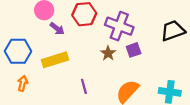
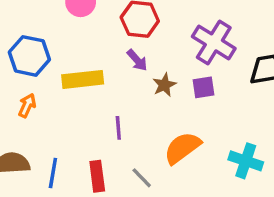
purple cross: (119, 26) -> (214, 42), moved
purple arrow: (57, 29) -> (137, 60), moved

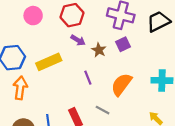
orange arrow: (27, 105) -> (20, 88), size x1.5
purple line: (118, 128) -> (88, 78), moved

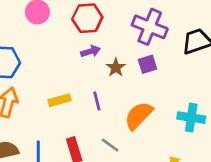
purple arrow: (78, 40) -> (91, 51), turned -56
yellow rectangle: (49, 62) -> (60, 100), moved, size x0.7

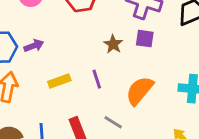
purple arrow: (91, 51) -> (34, 46), moved
purple square: (148, 64) -> (145, 39), turned 30

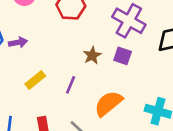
purple line: (97, 79) -> (71, 85), turned 30
yellow rectangle: (59, 81) -> (35, 80), turned -30

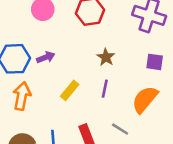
brown star: (92, 55) -> (106, 57), moved
purple square: (123, 56) -> (155, 62), moved

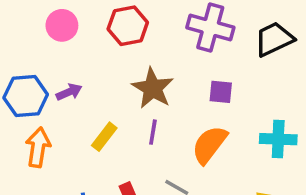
brown star: (106, 57) -> (153, 88), size x1.6

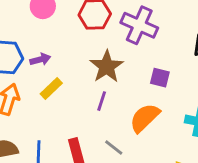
purple cross: (210, 27) -> (139, 25), moved
yellow rectangle: (104, 137) -> (51, 89), moved

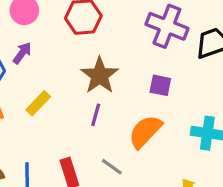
purple cross: (139, 25) -> (167, 26), moved
purple arrow: (40, 59) -> (22, 53), moved, turned -36

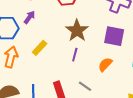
purple square: (160, 85) -> (114, 36), size x1.5
orange semicircle: (145, 132) -> (105, 65), size x0.7

